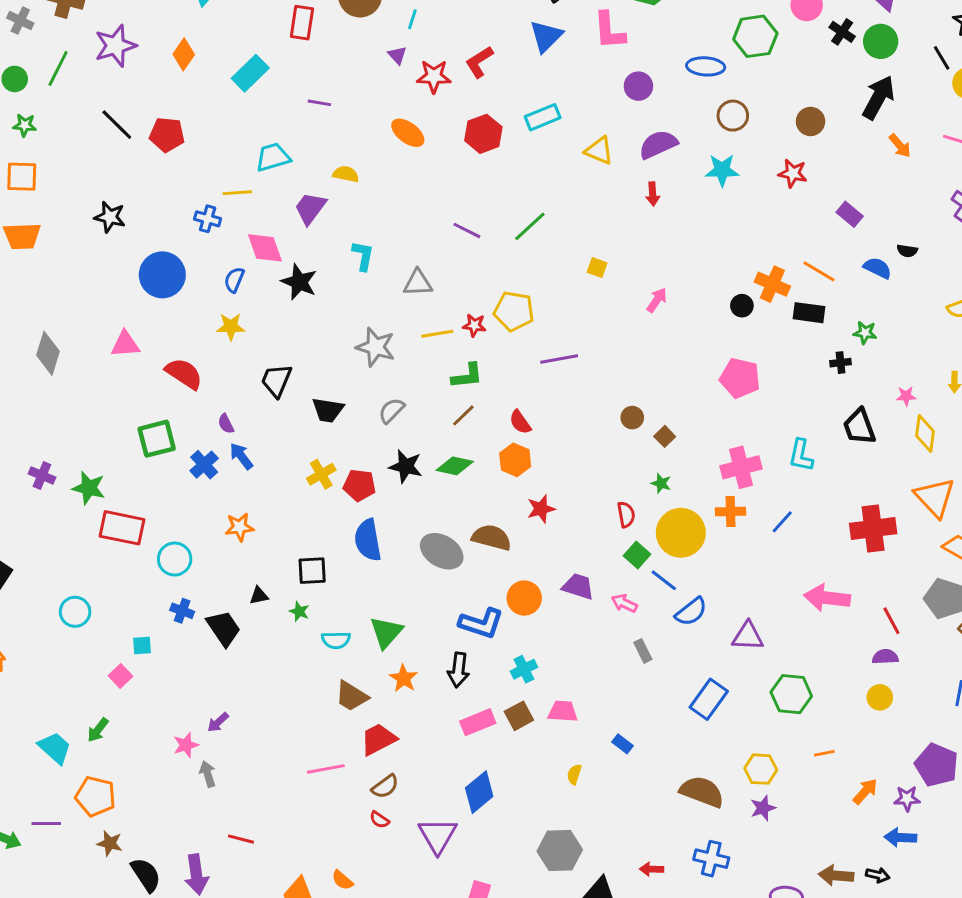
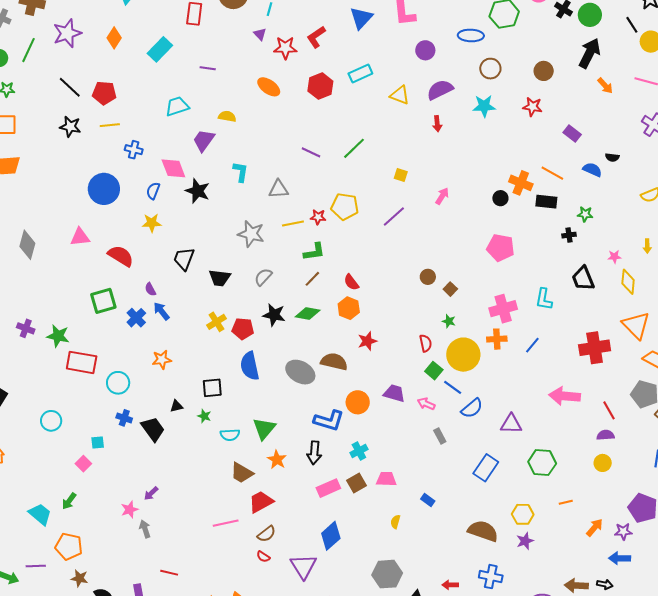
yellow line: (237, 193) -> (110, 125), moved
black star: (110, 217) -> (70, 127), moved
purple line: (559, 359) -> (394, 217), moved, turned -30

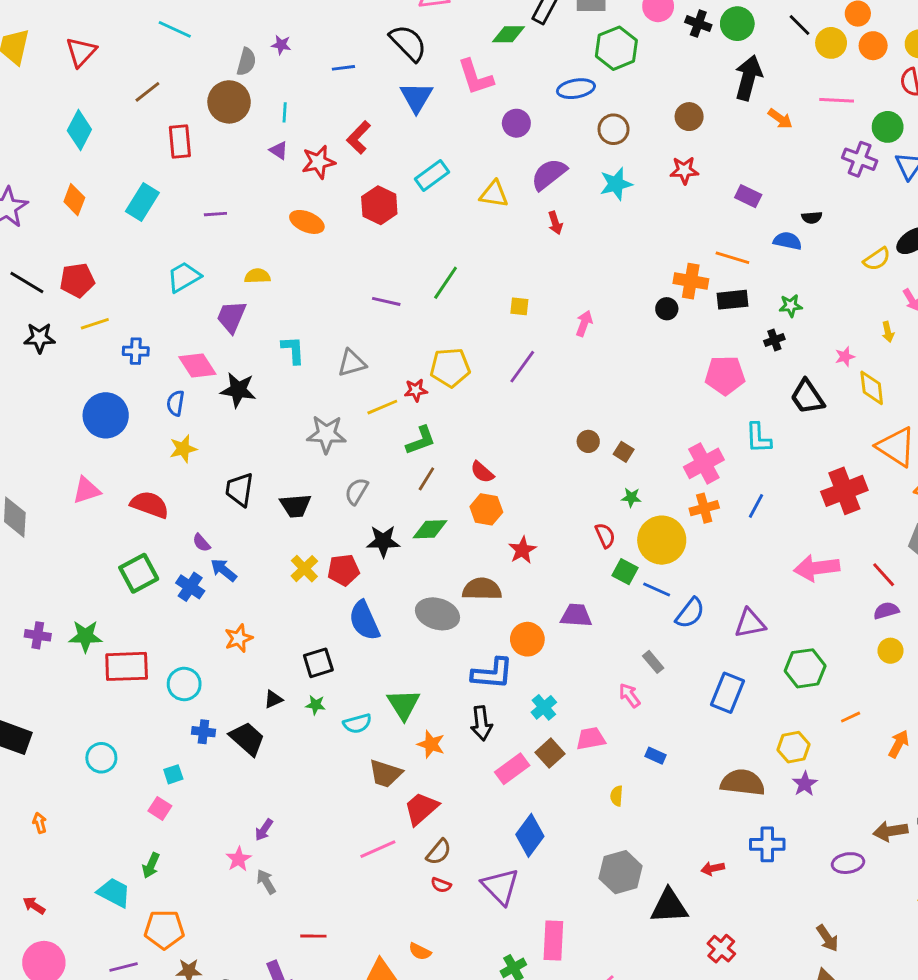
pink pentagon: (501, 248) -> (725, 375), moved
pink arrow: (426, 404) -> (630, 695), moved, turned 42

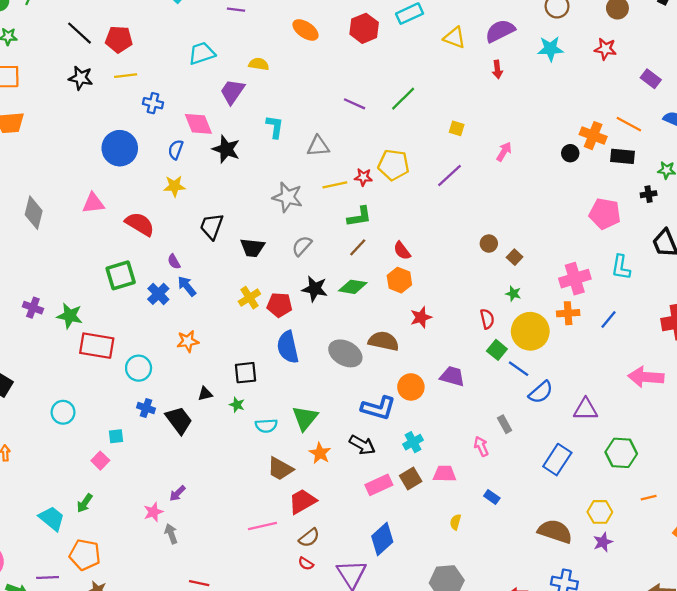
black arrow: (481, 723) -> (362, 445), turned -65

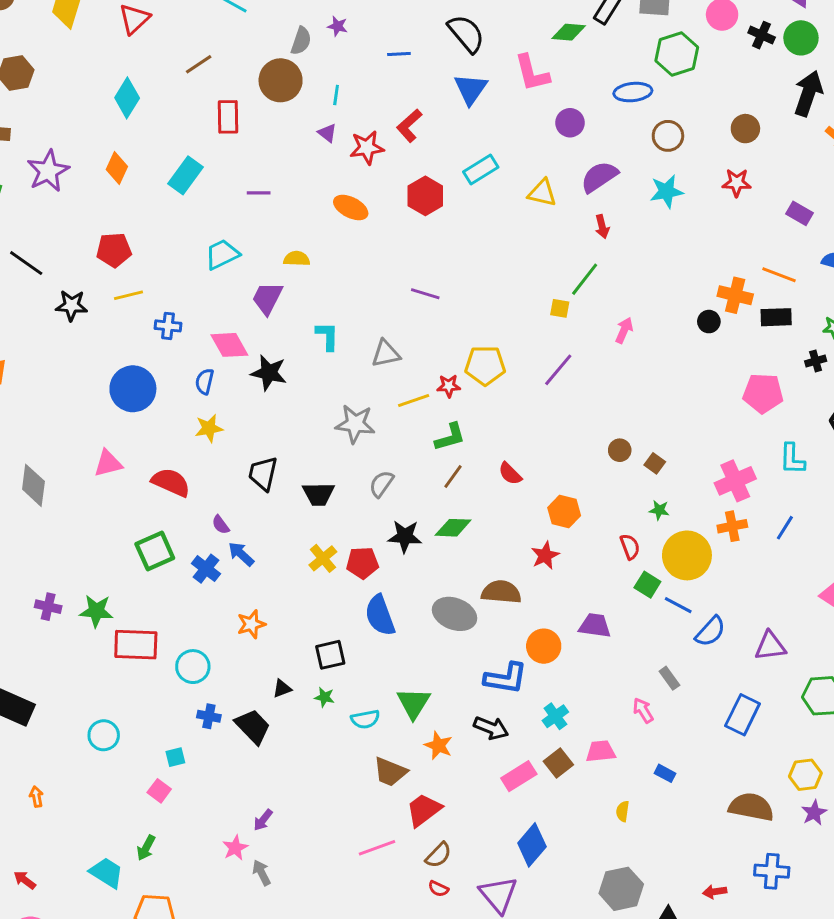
black line: (80, 33) -> (26, 263), moved
green line: (403, 99) -> (585, 279), moved
orange hexagon: (399, 280) -> (564, 512), moved

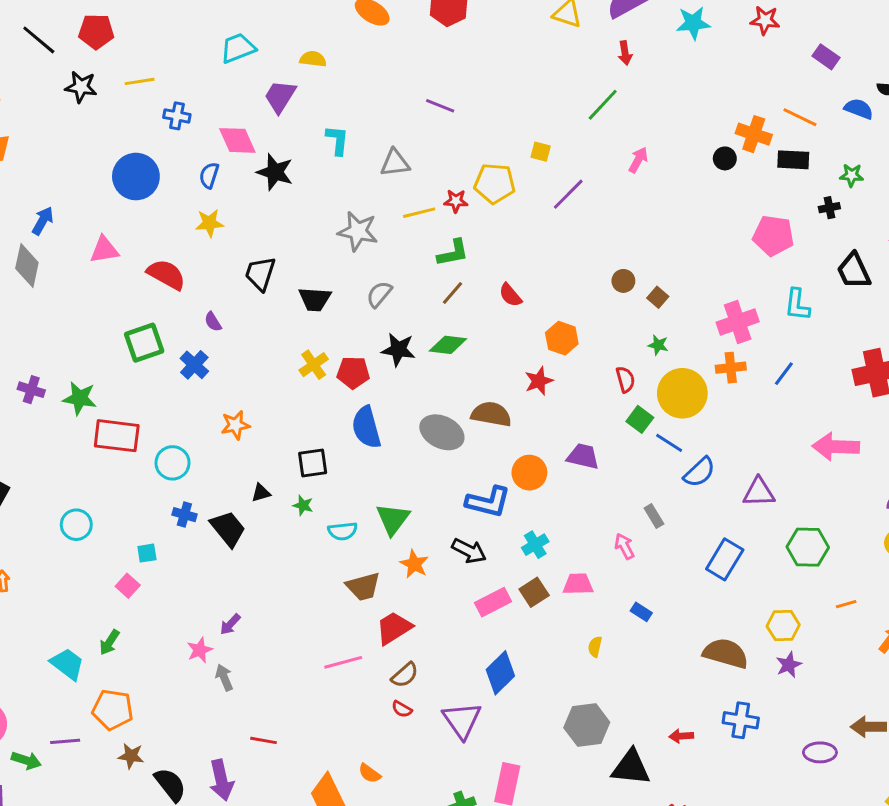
red pentagon: (114, 250) -> (96, 31), moved
yellow square: (560, 308) -> (541, 152), moved
blue arrow: (241, 554) -> (43, 221), moved, turned 72
brown trapezoid: (390, 772) -> (363, 587), turned -42

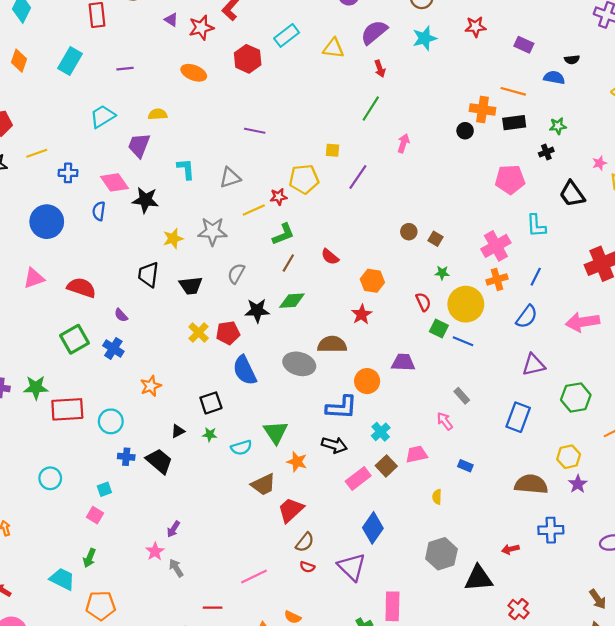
yellow star: (209, 223) -> (173, 239), moved
blue semicircle: (699, 472) -> (527, 317), moved
pink line: (343, 662) -> (254, 577), moved

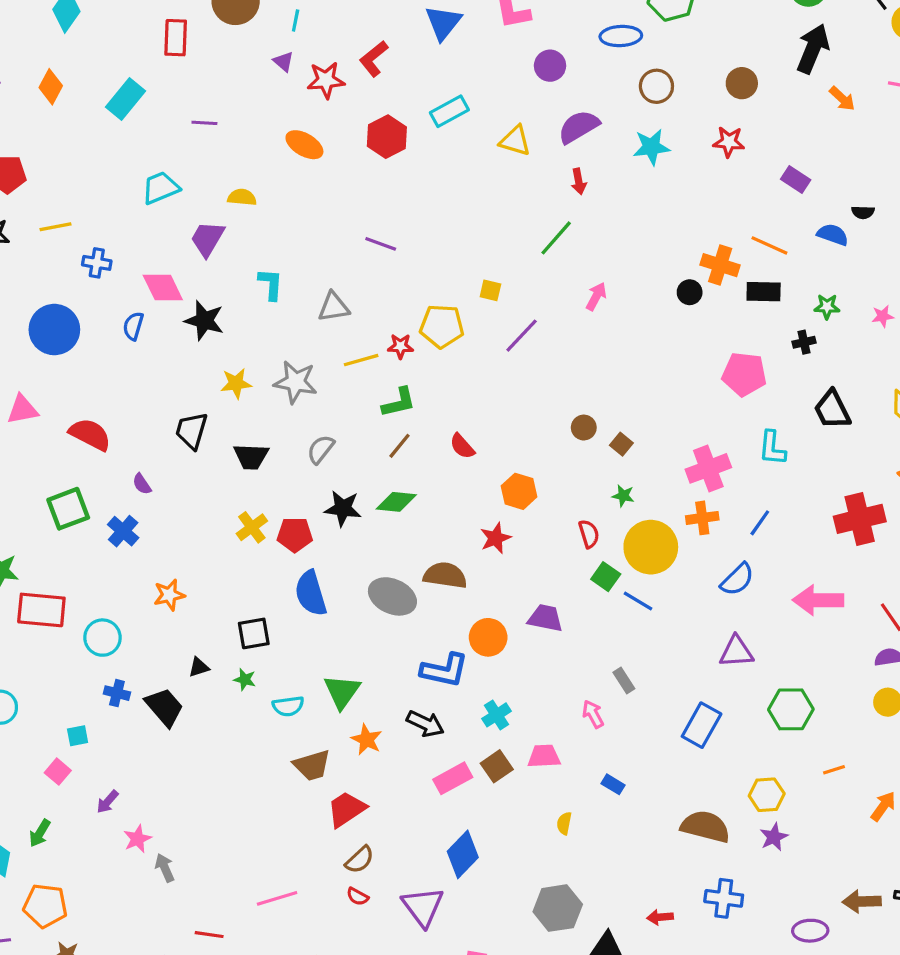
pink star: (599, 163) -> (883, 316), moved
purple arrow: (173, 529) -> (107, 802), moved

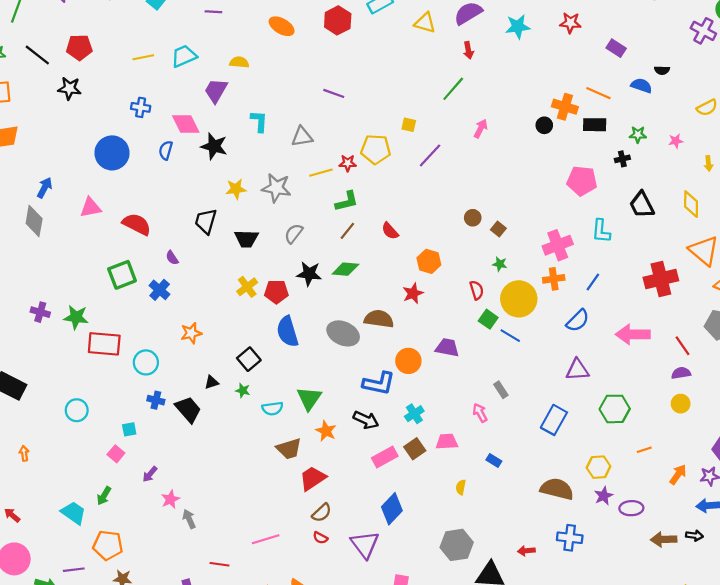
yellow line: (55, 227) -> (143, 57), moved
black square: (254, 633) -> (249, 359), turned -30
purple ellipse: (810, 931) -> (631, 508), moved

